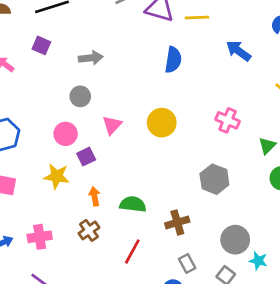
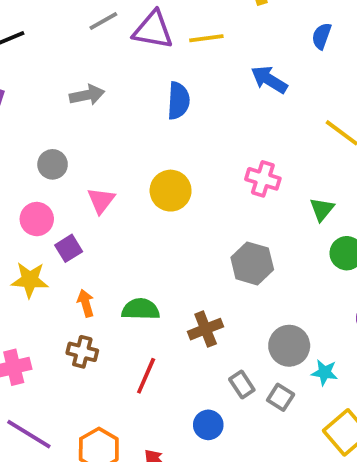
gray arrow: (91, 58) -> (87, 95), moved
brown cross: (89, 230) -> (82, 352), turned -35
gray rectangle: (187, 263) -> (242, 385), moved

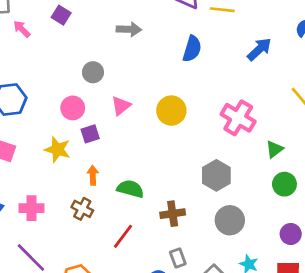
blue arrow: (269, 80) -> (259, 49), turned 92
pink cross: (263, 179) -> (238, 118), size x1.4
gray circle: (289, 346) -> (230, 220), moved
gray rectangle: (242, 385) -> (178, 258), moved

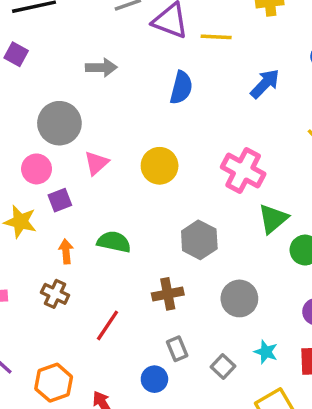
gray circle: (93, 72) -> (59, 123), size x1.6
green triangle: (274, 149) -> (273, 219), moved, size x1.4
gray hexagon: (216, 175) -> (199, 240), moved
green semicircle: (130, 189) -> (114, 242), moved

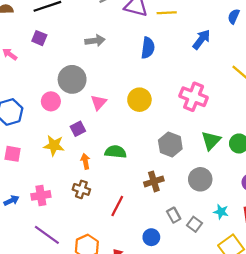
pink circle: (37, 169) -> (51, 101), moved
green triangle: (273, 219) -> (211, 141), moved
gray rectangle: (177, 349) -> (174, 215), moved

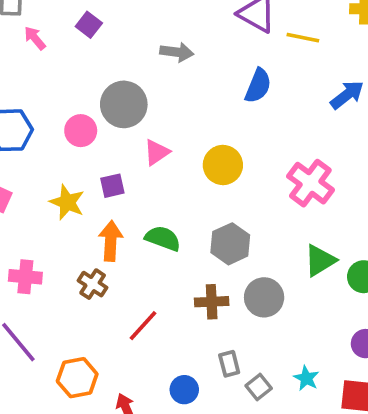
gray hexagon: (170, 144) -> (230, 244), moved
orange arrow: (85, 161) -> (111, 241), size x1.5
gray circle: (200, 179) -> (264, 297), moved

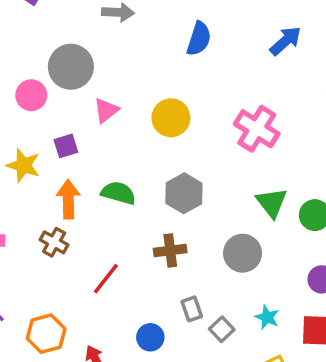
green triangle: (320, 260) -> (272, 203), turned -32
gray circle: (264, 297) -> (243, 253), moved

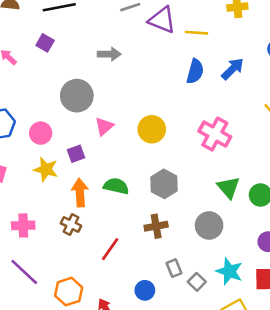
blue semicircle: (199, 39) -> (195, 71), moved
pink circle: (31, 95) -> (41, 133), moved
cyan star: (267, 317) -> (229, 271), size x1.5

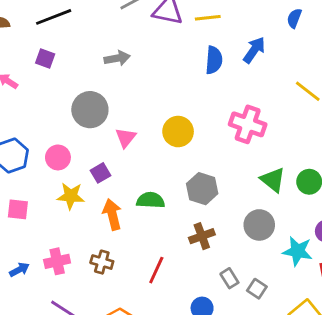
brown cross: (71, 225) -> (102, 262), moved
cyan star: (229, 271) -> (298, 251), moved

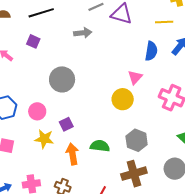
yellow line: (208, 18) -> (164, 22), moved
gray arrow: (117, 58) -> (83, 33), moved
pink triangle: (126, 138) -> (135, 77), moved
brown cross: (202, 236) -> (134, 174), size x1.4

